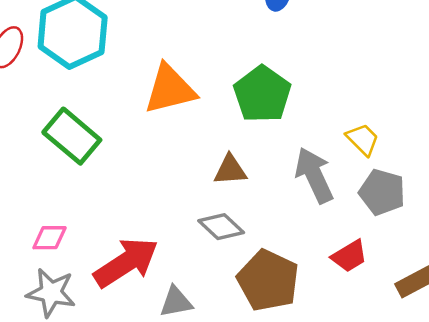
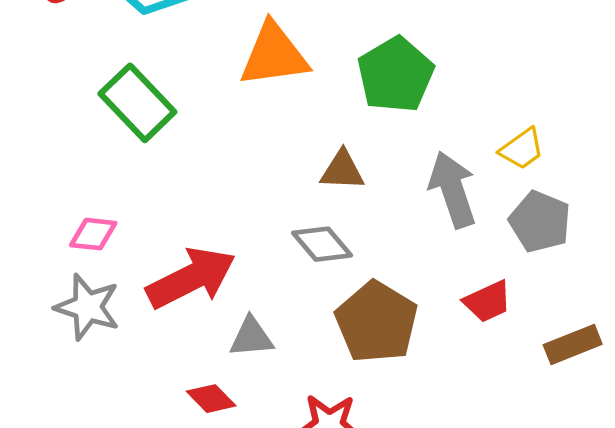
yellow trapezoid: (363, 139) -> (522, 149), turned 93

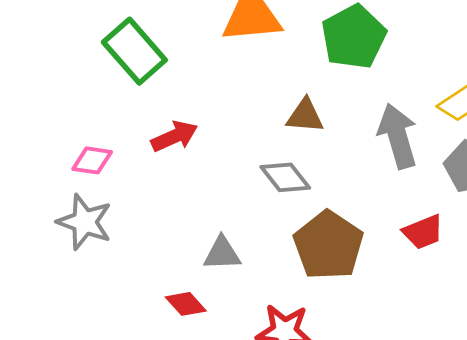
red arrow: (191, 278) -> (174, 136), moved, size x0.6

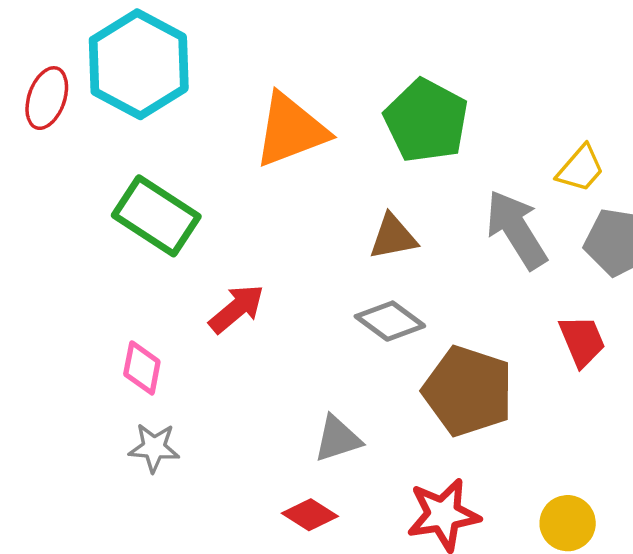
pink diamond: (92, 160) -> (142, 368), turned -72
gray star: (85, 222) -> (154, 448), size x0.7
red trapezoid: (423, 232) -> (582, 341), turned -75

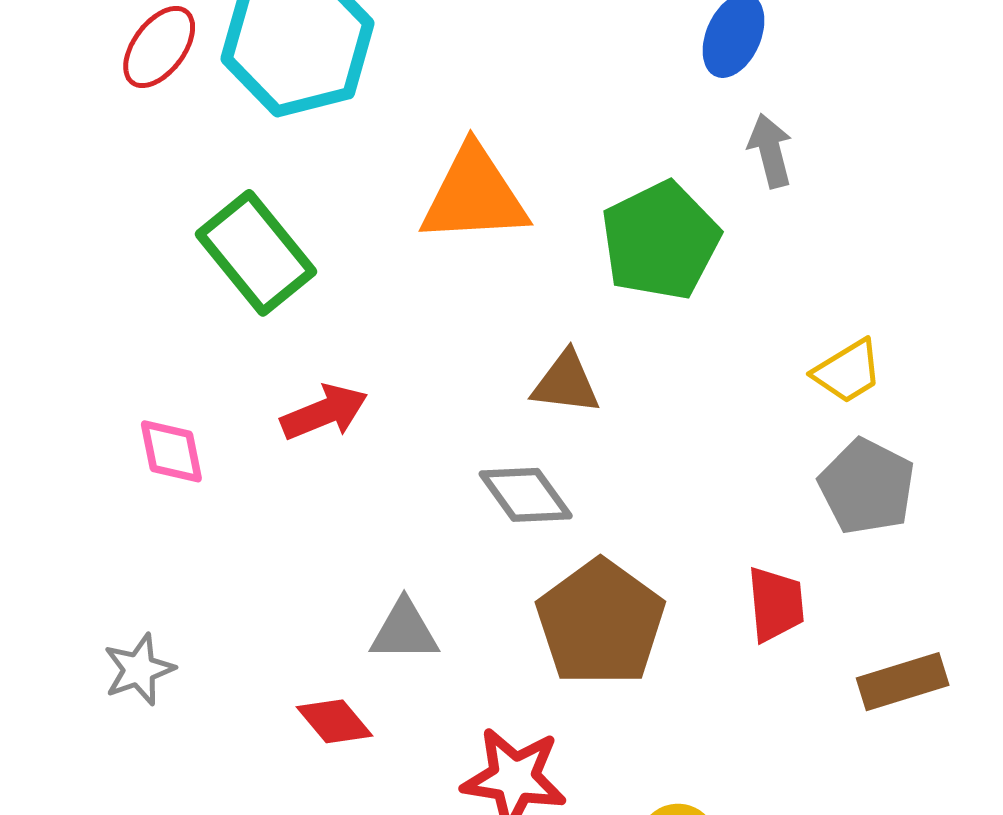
gray arrow: (516, 230) -> (770, 151), moved, size x0.6
pink diamond: (142, 368) -> (171, 451), turned -40
gray star: (154, 448) -> (139, 670), moved, turned 30

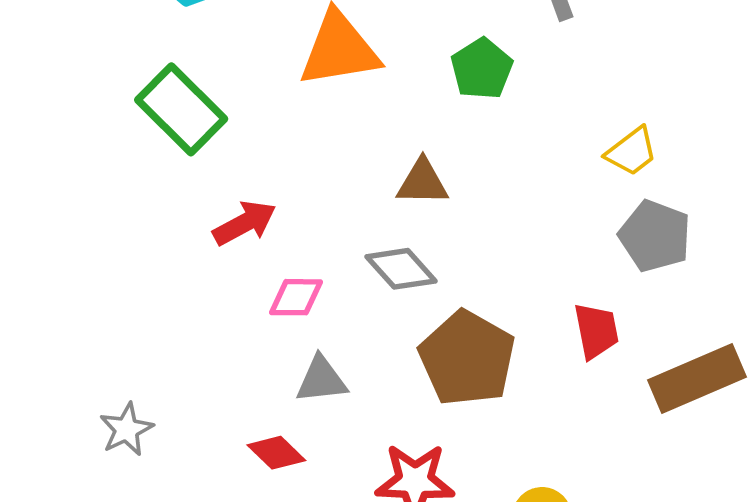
green pentagon: (660, 241) -> (482, 69), size x0.7
pink diamond: (171, 451) -> (296, 297), moved, turned -72
brown rectangle: (903, 682) -> (697, 379), size x1.4

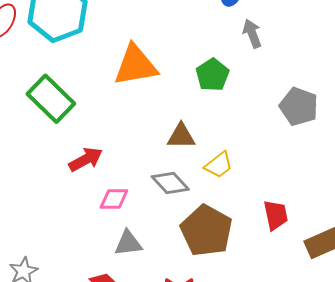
yellow trapezoid: (632, 152) -> (219, 165), moved
gray pentagon: (655, 236) -> (299, 106), moved

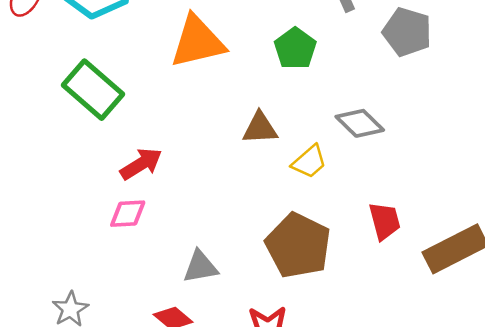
gray pentagon: (299, 106) -> (407, 32), moved
gray diamond: (170, 183) -> (360, 123), moved
pink diamond: (114, 199) -> (128, 214), moved

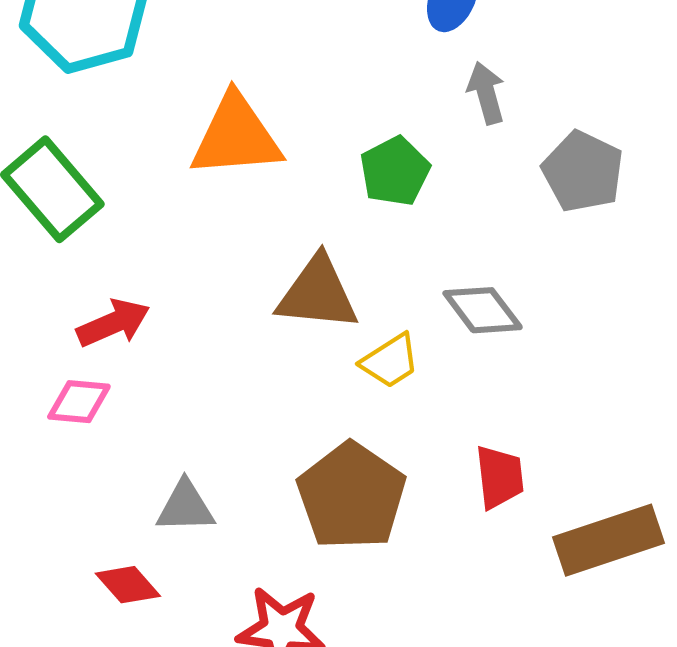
brown triangle: (260, 128) -> (317, 293), size x1.4

